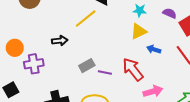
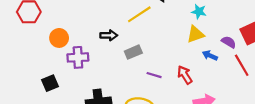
purple semicircle: (170, 13) -> (229, 42), moved
gray rectangle: (87, 66) -> (133, 52), moved
red arrow: (133, 69) -> (185, 75), size x0.7

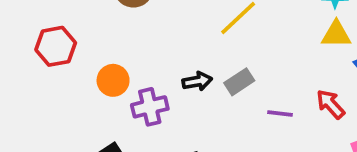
yellow triangle: (195, 34) -> (336, 34), turned 30
black arrow: (109, 35) -> (197, 81), moved

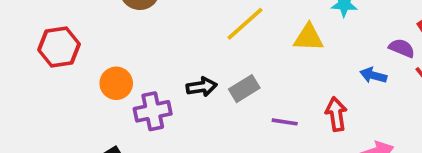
yellow triangle: (336, 34) -> (309, 38), moved
red arrow: (330, 104) -> (336, 114), turned 32

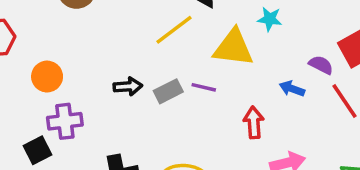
yellow triangle: (309, 38) -> (233, 48), size x1.4
purple cross: (153, 111) -> (65, 121), moved
purple line: (285, 122) -> (204, 87), moved

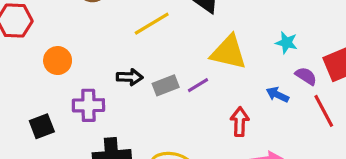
cyan star: (270, 19) -> (286, 43), moved
yellow line: (174, 30) -> (152, 24), moved
purple line: (204, 87) -> (198, 85), turned -50
purple cross: (65, 121) -> (88, 105), moved

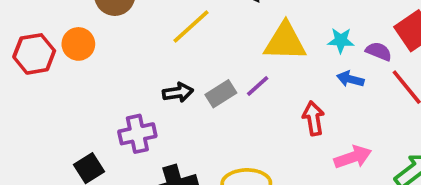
cyan star: (286, 43) -> (341, 40), moved
orange circle: (58, 61) -> (78, 44), moved

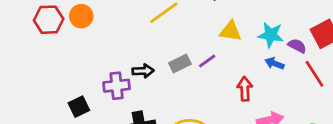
cyan star: (341, 40) -> (271, 35), size x1.4
yellow triangle: (285, 42) -> (230, 31), size x0.7
black arrow: (178, 92) -> (143, 71), moved

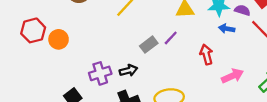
orange circle: (81, 16) -> (59, 39), moved
black arrow: (143, 71) -> (128, 70), moved

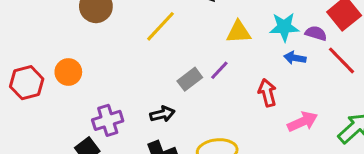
red hexagon: (33, 30) -> (27, 83), moved
purple cross: (100, 73) -> (108, 120), moved

